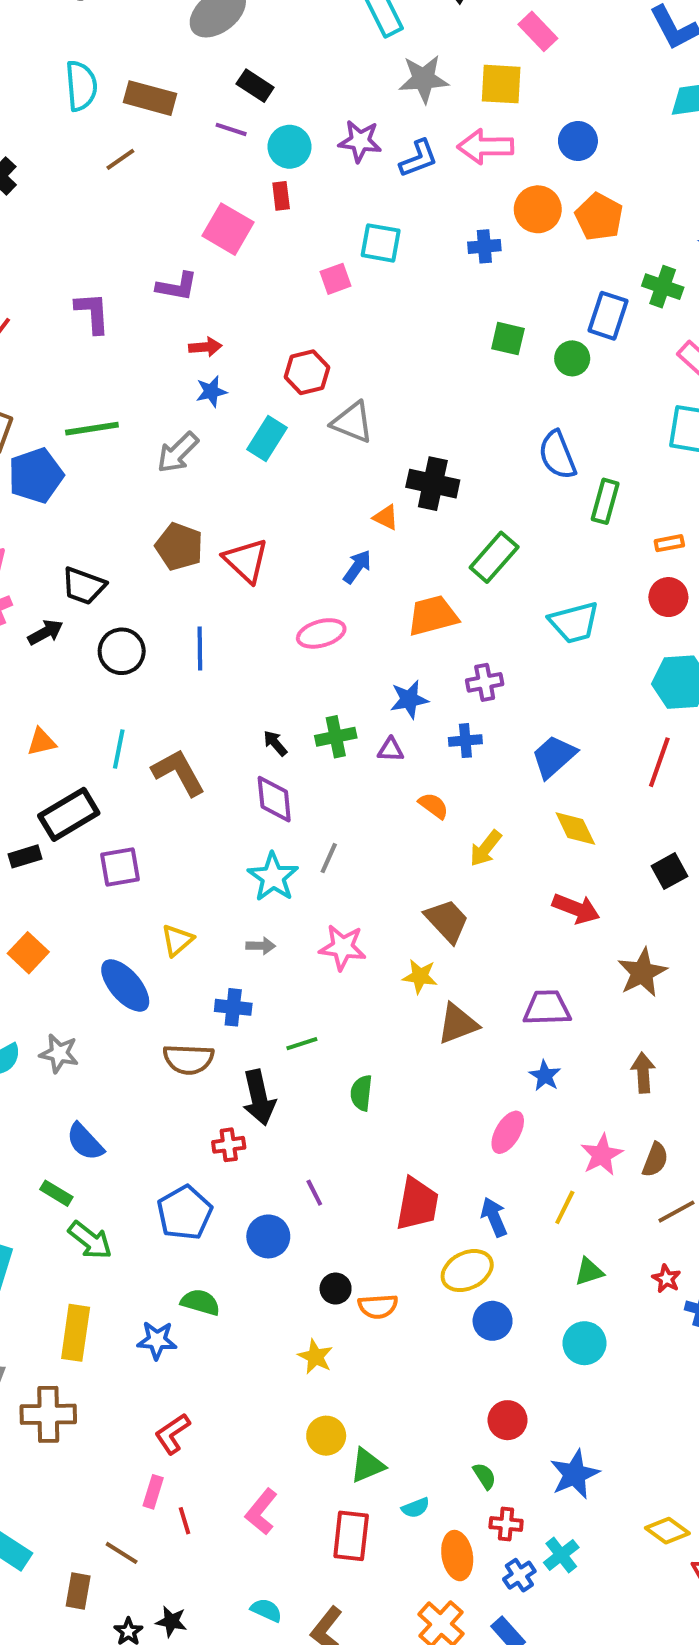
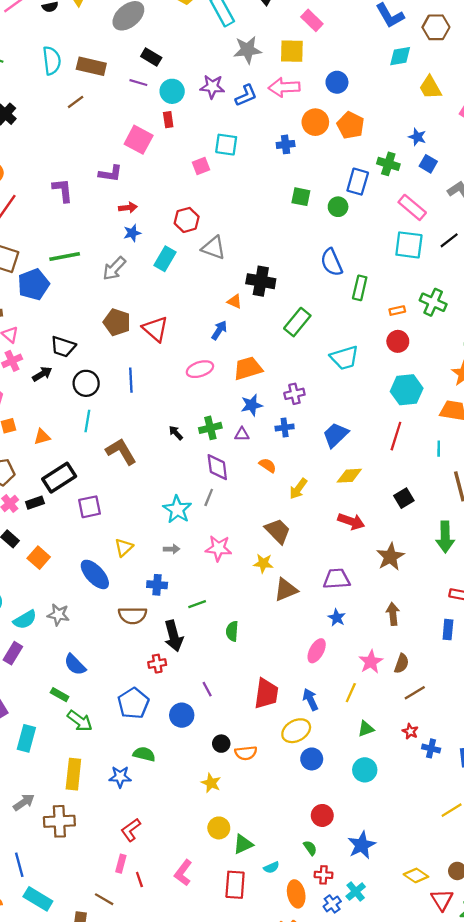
orange trapezoid: (433, 616) -> (248, 368), moved
cyan line: (119, 749) -> (87, 421), moved
purple diamond: (274, 799) -> (217, 467), moved
yellow diamond: (575, 829) -> (349, 476), turned -65

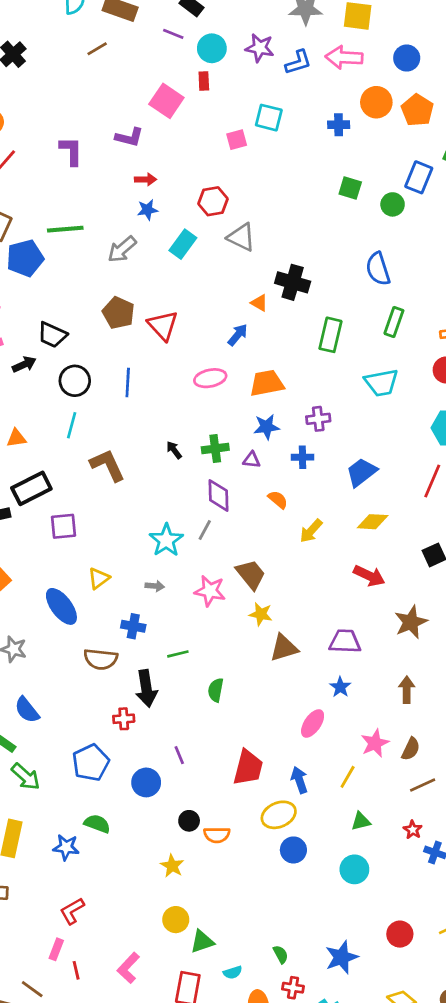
green rectangle: (360, 288) -> (394, 322), moved
green rectangle: (297, 322) -> (330, 335), turned -32
brown trapezoid: (278, 531) -> (251, 574), moved
red circle: (322, 815) -> (400, 934), moved

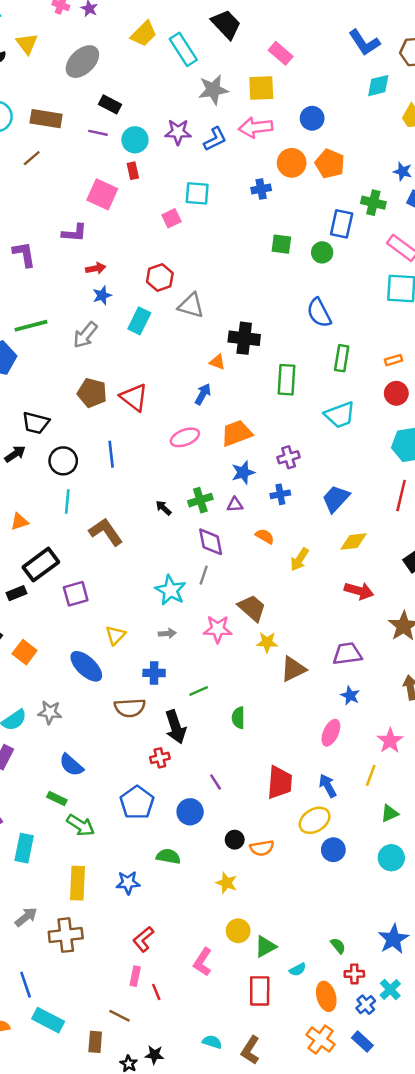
green semicircle: (97, 824) -> (168, 856), moved
pink L-shape: (128, 968) -> (203, 962), moved

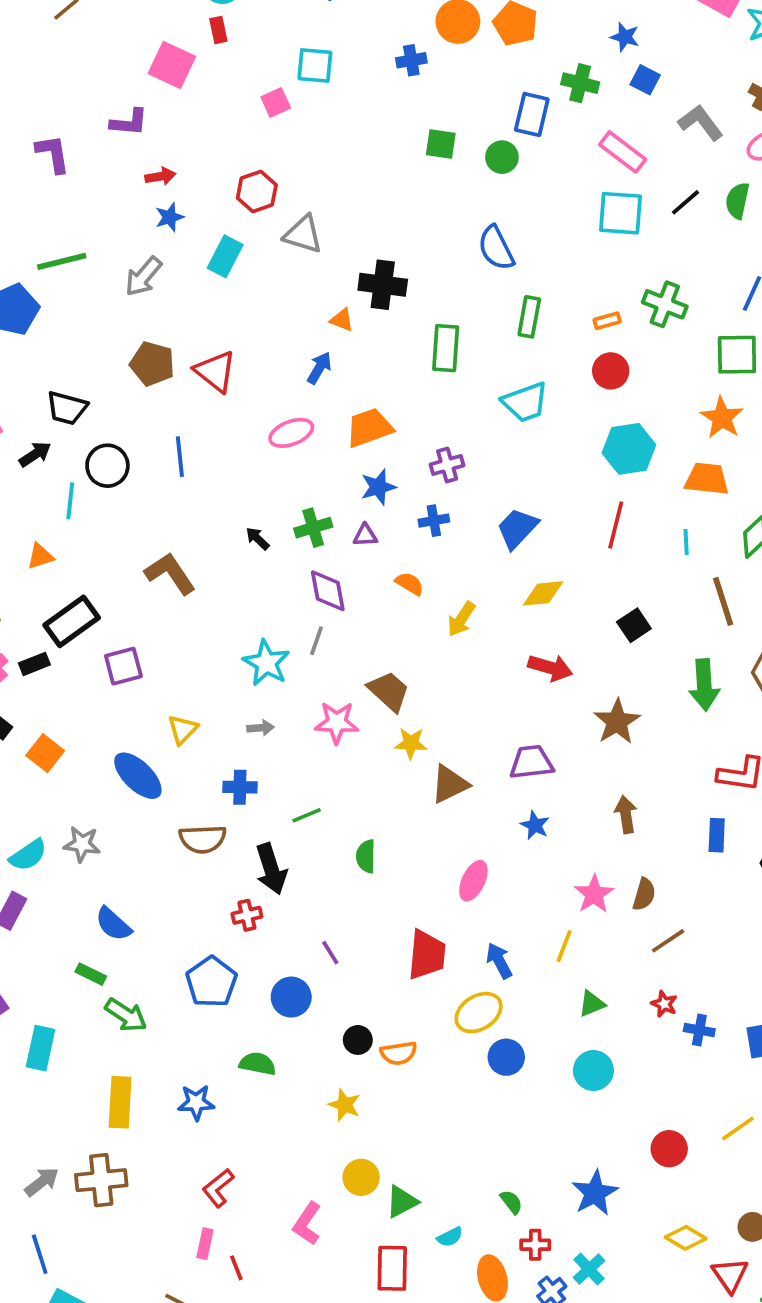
cyan line: (67, 501) -> (70, 501), moved
pink ellipse: (331, 733) -> (473, 881), moved
gray arrow: (26, 917) -> (42, 1182), moved

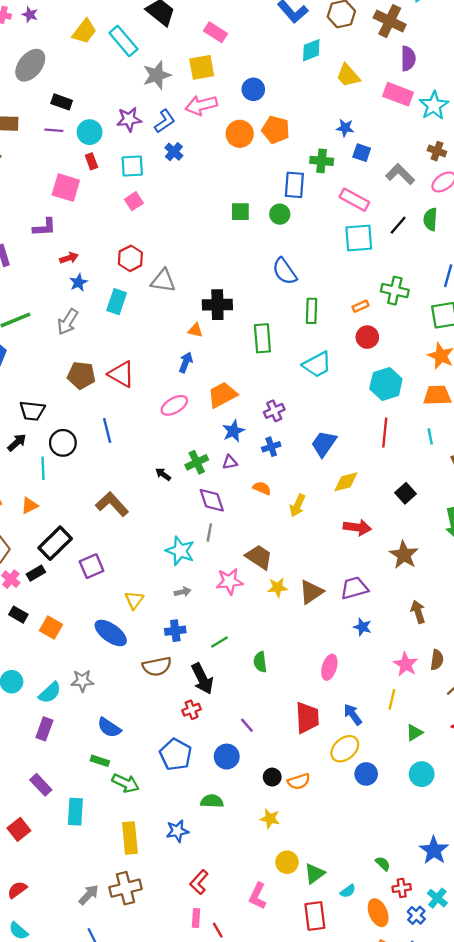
blue cross: (411, 60) -> (174, 152), moved, turned -30
cyan square: (315, 66) -> (132, 166), moved
brown triangle: (450, 784) -> (311, 592), moved

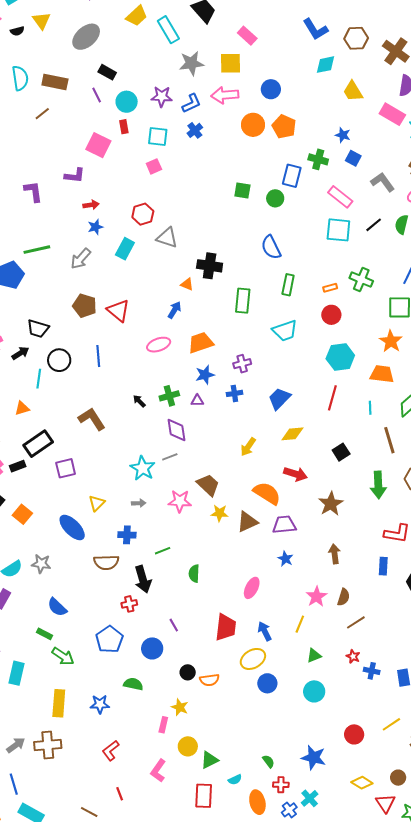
purple line: (54, 130) -> (97, 95), turned 49
orange semicircle: (262, 488) -> (267, 493), moved, size x1.8
gray line: (209, 532) -> (170, 457), turned 49
blue star: (434, 850) -> (314, 757), turned -30
pink rectangle: (196, 918) -> (163, 725), moved

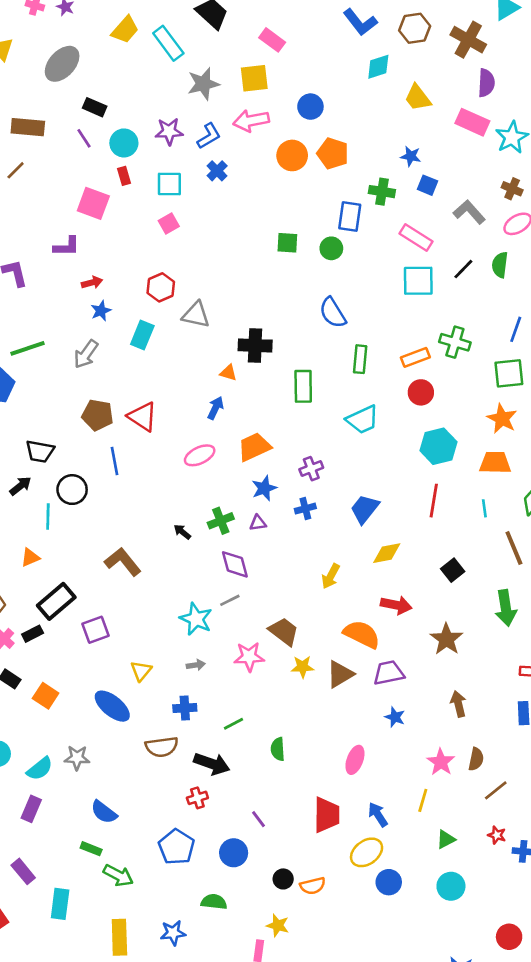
orange rectangle: (330, 288) -> (415, 357), size x1.5
blue line: (98, 356) -> (114, 461), moved
black arrow: (143, 579) -> (212, 764), turned -48

